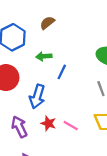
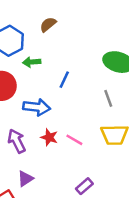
green arrow: (44, 56) -> (32, 62), moved
blue arrow: (37, 97) -> (37, 107), turned -100

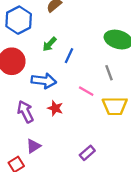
green arrow: (32, 62) -> (50, 44), moved, turned -42
pink line: (74, 140) -> (86, 91), moved

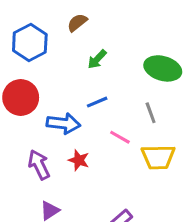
green arrow: (50, 44) -> (97, 59), moved
blue line: (69, 56) -> (97, 102), moved, turned 42

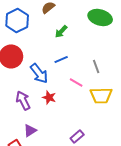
green ellipse: (163, 68) -> (100, 17), moved
blue arrow: (63, 123) -> (39, 73), turned 45

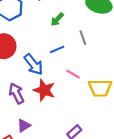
gray line: (96, 66) -> (83, 38), moved
red star: (49, 97) -> (44, 90), size x1.5

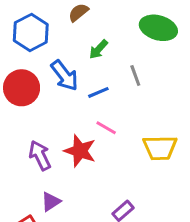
blue arrow: (34, 64) -> (65, 75), moved
pink line: (73, 74) -> (106, 128), moved

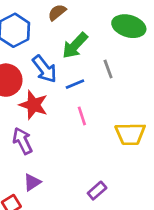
green arrow: (98, 49) -> (75, 45), size x1.5
pink line: (106, 128) -> (82, 116), turned 42
red star: (80, 151) -> (33, 105), moved

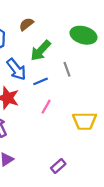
pink line: (82, 116) -> (46, 107), turned 48

